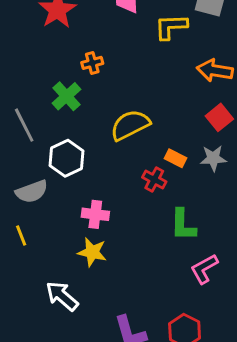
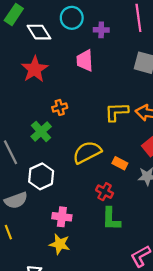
yellow L-shape: (171, 27) -> (117, 112), moved
orange rectangle: (175, 158) -> (120, 163), moved
green L-shape: (183, 225) -> (111, 219), moved

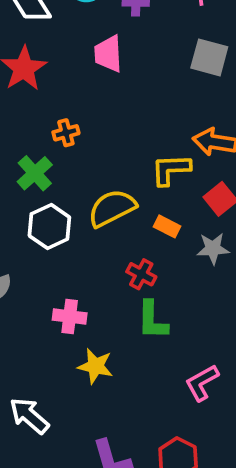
yellow L-shape: (117, 112) -> (171, 170), moved
white hexagon: (41, 176) -> (49, 226), moved
yellow star: (60, 244) -> (95, 366), moved

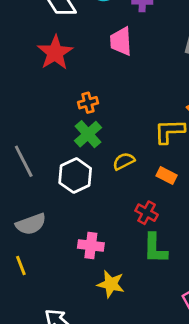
green cross: (35, 173) -> (88, 134), moved
yellow semicircle: (112, 208) -> (124, 161), size x0.6

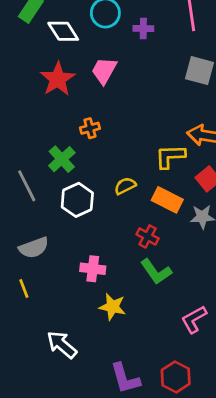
pink trapezoid: (121, 41) -> (104, 71), moved, turned 32
green cross: (88, 134) -> (62, 159), moved
orange rectangle: (167, 176) -> (167, 200), size x1.5
green L-shape: (155, 248) -> (156, 272), turned -36

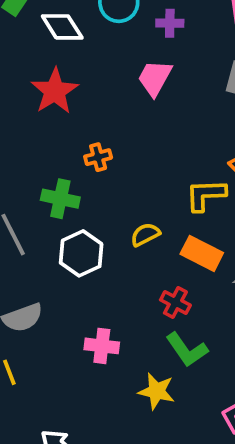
pink trapezoid: (104, 71) -> (155, 78), moved
green cross: (62, 159) -> (60, 199), turned -36
yellow star: (112, 307) -> (157, 391), moved

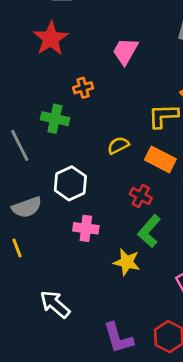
pink trapezoid: (155, 78) -> (125, 51), moved
white hexagon: (81, 253) -> (70, 183), moved
green L-shape: (187, 350) -> (149, 231), turned 76

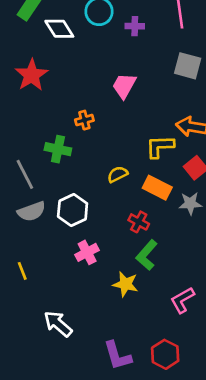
red star: (51, 39) -> (31, 75), moved
gray semicircle: (27, 207) -> (31, 211), moved
pink cross: (86, 228) -> (87, 252), turned -35

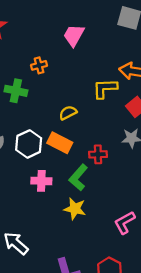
orange rectangle: (157, 188) -> (60, 143), moved
red cross: (139, 222) -> (98, 154), moved, turned -30
pink cross: (87, 252) -> (41, 181), turned 30
green L-shape: (147, 255) -> (78, 177), moved

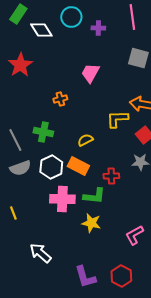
green cross: (16, 91) -> (43, 132), moved
green L-shape: (78, 177) -> (94, 196), turned -125
pink cross: (41, 181) -> (62, 199), size x1.4

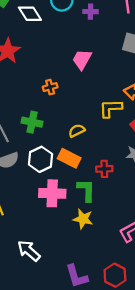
green L-shape: (94, 196) -> (86, 190), turned -95

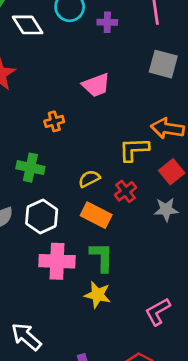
pink trapezoid: (82, 59) -> (96, 85), turned -140
orange rectangle: (69, 158) -> (96, 215), moved
red cross: (104, 169) -> (126, 191), moved, turned -35

